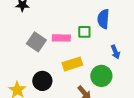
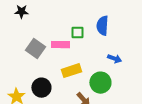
green square: (84, 32) -> (77, 33), moved
blue arrow: (115, 52) -> (114, 59), turned -48

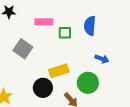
pink rectangle: (60, 45) -> (44, 22), moved
black circle: (41, 88) -> (43, 88), moved

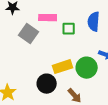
gray square: (23, 49) -> (29, 34), moved
green circle: (88, 83) -> (87, 68), moved

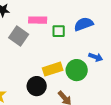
blue semicircle: (94, 22) -> (84, 24), turned 66

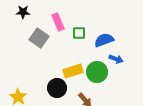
pink rectangle: (38, 20) -> (58, 22), turned 66
blue semicircle: (84, 24) -> (104, 40), moved

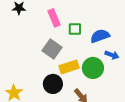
gray square: (39, 38) -> (52, 49), moved

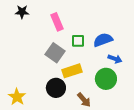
green square: (75, 29) -> (78, 41), moved
green circle: (93, 68) -> (106, 79), moved

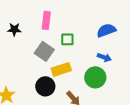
black star: (22, 12) -> (14, 29), moved
pink rectangle: (57, 22) -> (46, 20), turned 30
blue semicircle: (103, 40) -> (106, 30), moved

